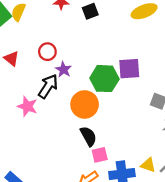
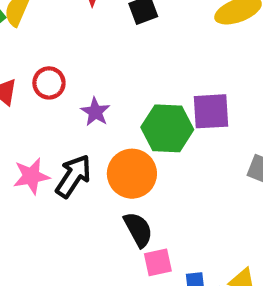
red circle: (47, 52) -> (49, 83), moved
black arrow: (48, 86) -> (73, 176), moved
pink star: (27, 106) -> (31, 176), turned -30

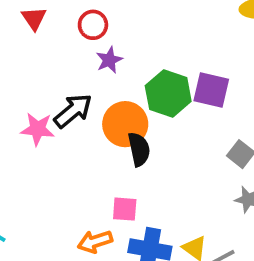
red circle: (49, 83) -> (93, 25), moved
pink star: (31, 176) -> (38, 129), moved
black semicircle: (138, 230) -> (139, 149), moved

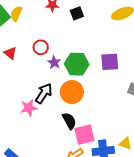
green hexagon: (168, 94) -> (77, 64), moved
black semicircle: (139, 149) -> (69, 121), moved
pink square: (125, 209) -> (85, 135), size x1.5

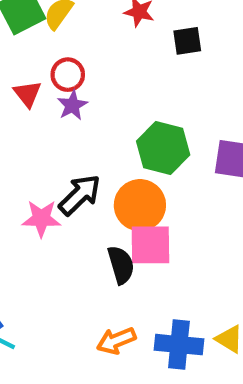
red circle: (41, 47) -> (68, 75), moved
purple star: (54, 62) -> (72, 105), moved
pink square: (85, 135) -> (150, 245), moved

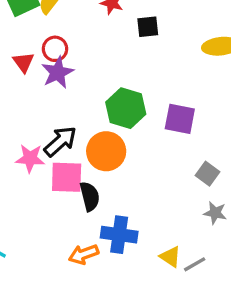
purple star: (72, 105) -> (58, 73), size x1.4
pink square: (150, 245) -> (67, 177), moved
blue cross: (179, 345) -> (119, 235), moved

